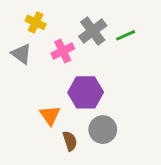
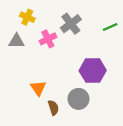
green line: (126, 35) -> (110, 27), moved
gray triangle: (21, 54) -> (16, 41), turned -35
purple hexagon: (86, 92) -> (93, 71), moved

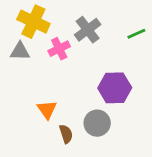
yellow cross: (27, 17) -> (33, 22), size x1.6

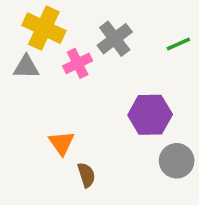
gray circle: (97, 123) -> (177, 161), moved

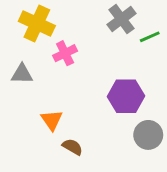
gray cross: (115, 39) -> (122, 19), moved
gray triangle: (26, 67) -> (22, 74), moved
brown semicircle: (86, 175) -> (72, 147), turned -42

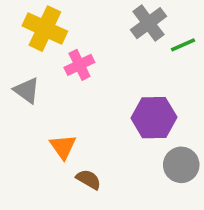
gray triangle: (22, 74) -> (27, 90), turned 35

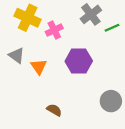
pink cross: (79, 65) -> (54, 30), moved
purple hexagon: (154, 118) -> (79, 61), moved
orange triangle: (63, 147) -> (39, 67), moved

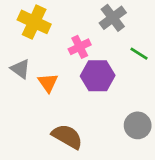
green line: (112, 28) -> (139, 54), moved, turned 56
pink cross: (54, 30) -> (80, 47), moved
brown semicircle: (54, 110) -> (67, 136), size x1.6

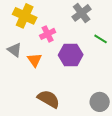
pink cross: (80, 47) -> (48, 34), moved
gray circle: (138, 125) -> (100, 102), moved

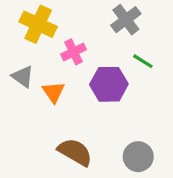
green line: (101, 39) -> (143, 61), moved
gray circle: (100, 102) -> (138, 157), moved

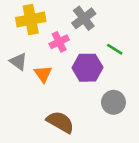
gray cross: (126, 20) -> (84, 18), moved
yellow cross: (38, 24) -> (31, 20), turned -36
gray circle: (138, 157) -> (113, 102), moved

